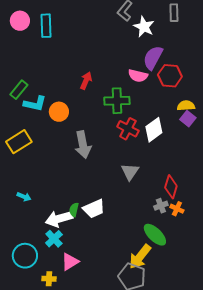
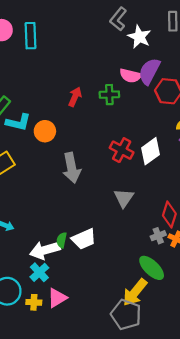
pink semicircle: (138, 76) -> (130, 76), moved
green cross: (117, 101) -> (109, 95), moved, size x0.7
yellow cross: (49, 279) -> (34, 302), moved

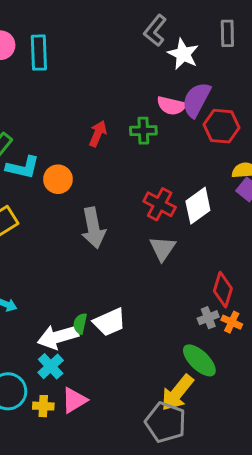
gray triangle: (124, 198) -> (163, 248), moved

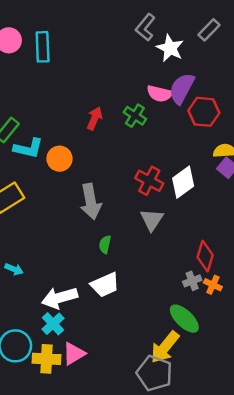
gray rectangle: (227, 33) -> (209, 30), turned 45
green cross: (143, 131) -> (135, 116), turned 35
green semicircle: (80, 324) -> (105, 244), moved
yellow cross: (43, 406) -> (46, 359), size x1.5

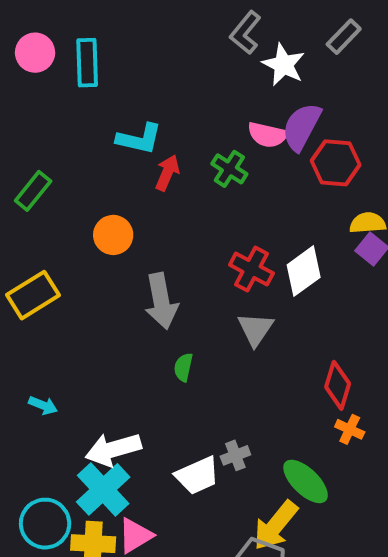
cyan L-shape: (28, 148) -> (139, 139), moved
gray cross: (192, 281) -> (235, 455), moved
white trapezoid: (105, 285) -> (197, 475), moved
cyan cross: (53, 324) -> (103, 489), size x1.5

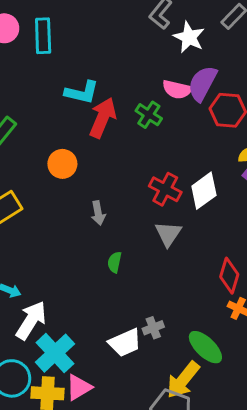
red arrow: (167, 173) -> (103, 118), size x1.5
gray arrow: (161, 301) -> (98, 213), size x0.6
white arrow: (113, 449) -> (31, 320), moved, turned 138

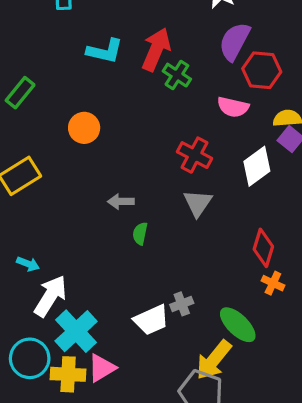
pink semicircle: (177, 89) -> (233, 107), moved
red arrow: (103, 118) -> (156, 49), moved
white diamond: (204, 191) -> (257, 166), moved
gray arrow: (98, 213) -> (121, 201), moved, turned 100

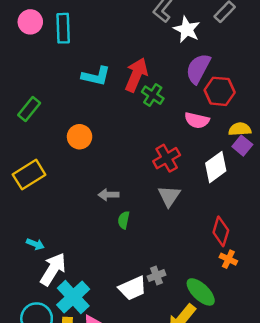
red cross: (195, 155) -> (167, 158), turned 32

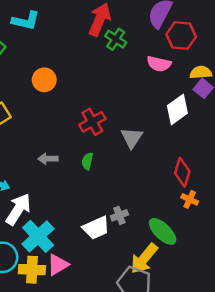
cyan L-shape: (96, 76) -> (26, 21), moved
red cross: (167, 158) -> (92, 122), moved
gray arrow: (109, 195) -> (48, 159), moved

